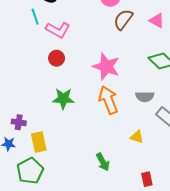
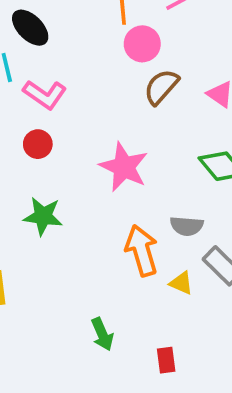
orange arrow: (108, 100) -> (142, 251), moved
yellow triangle: (137, 137) -> (181, 283), moved
red rectangle: (147, 179) -> (166, 360), moved

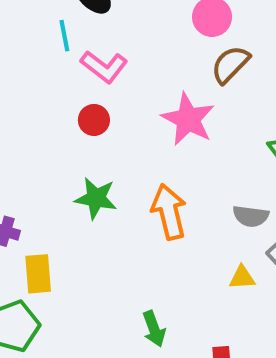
pink star: (124, 167) -> (188, 119), moved
orange arrow: (142, 251) -> (169, 212), moved
yellow triangle: (181, 283) -> (242, 278), turned -30

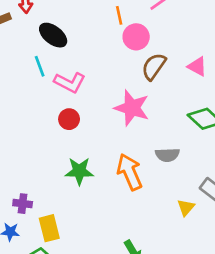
gray semicircle: (251, 216) -> (167, 155), moved
yellow triangle: (242, 278) -> (186, 207), turned -36

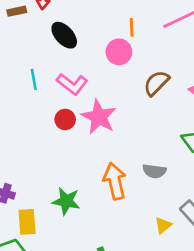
pink circle: (136, 37) -> (119, 52), moved
cyan line: (40, 66) -> (34, 79), moved
pink star: (132, 108) -> (99, 117), moved
green star: (79, 171) -> (66, 201), moved

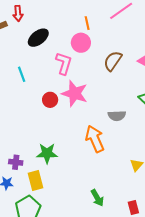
black ellipse: (64, 35) -> (38, 38), turned -75
pink L-shape: (72, 84) -> (64, 63), moved, turned -100
gray semicircle: (154, 171) -> (117, 116), moved
green star: (66, 201) -> (47, 153), moved

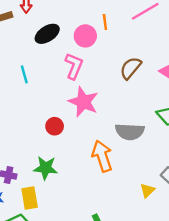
pink circle: (81, 43) -> (85, 36), moved
red circle: (50, 100) -> (55, 126), moved
gray semicircle: (117, 116) -> (130, 132), size x1.4

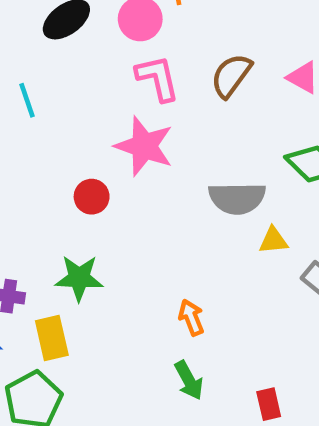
pink L-shape: (74, 66) -> (158, 78), moved, turned -32
orange arrow: (102, 156) -> (191, 318), moved, size x0.6
yellow triangle: (147, 190) -> (273, 240), moved, turned 42

